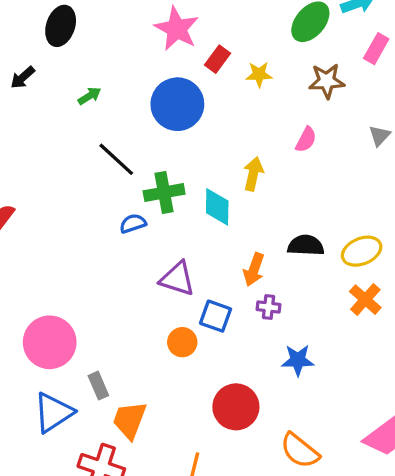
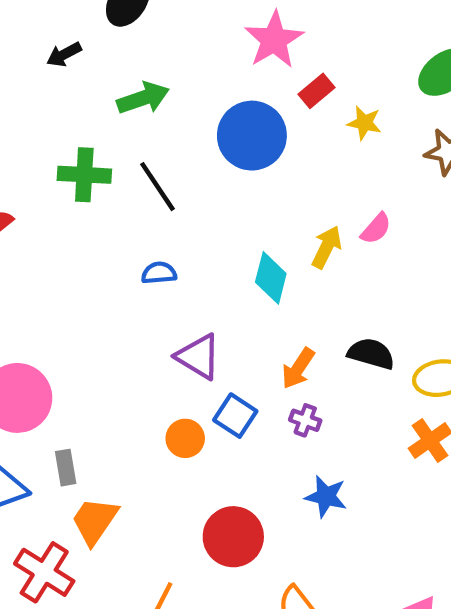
green arrow: (89, 96) -> (143, 98), size x1.6
pink semicircle: (306, 140) -> (376, 229), moved
green cross: (164, 193) -> (84, 175), moved

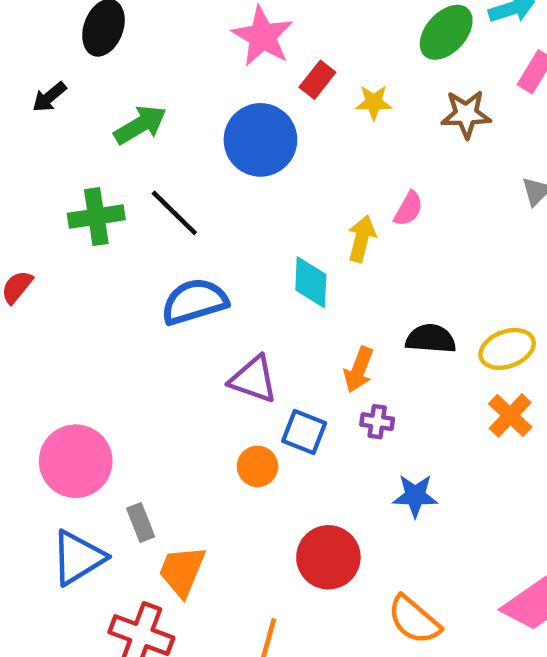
blue semicircle: (159, 273) -> (195, 302), size x1.8

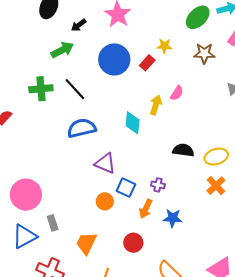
red rectangle: (317, 80) -> (147, 63), moved
black arrow: (49, 97) -> (79, 25), moved
orange arrow: (359, 370) -> (146, 209), moved
red circle: (328, 557) -> (133, 243), size x0.7
orange trapezoid: (182, 571) -> (86, 243), moved

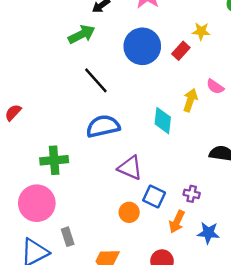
green cross: (41, 89) -> (54, 160), moved
pink semicircle: (177, 93) -> (215, 87), turned 91

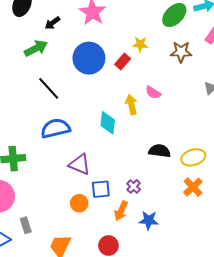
yellow arrow: (190, 100) -> (131, 105), turned -30
purple cross: (192, 194) -> (134, 186), turned 32
blue square: (154, 196) -> (101, 189), turned -30

